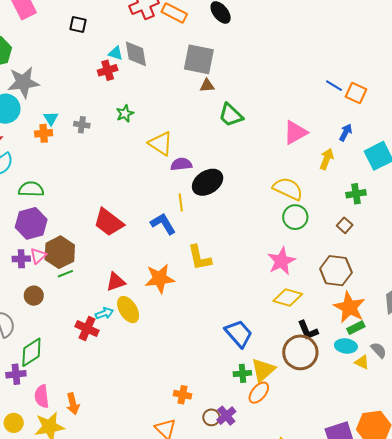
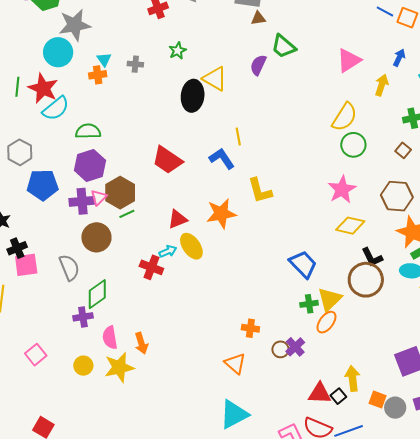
purple semicircle: (181, 164) -> (258, 65), moved, turned -55
black ellipse: (208, 182) -> (193, 96), moved, turned -48
yellow semicircle: (288, 189) -> (344, 117), turned 100
purple cross: (21, 259) -> (82, 201), size x1.4
brown circle: (34, 296) -> (96, 237), size x1.5

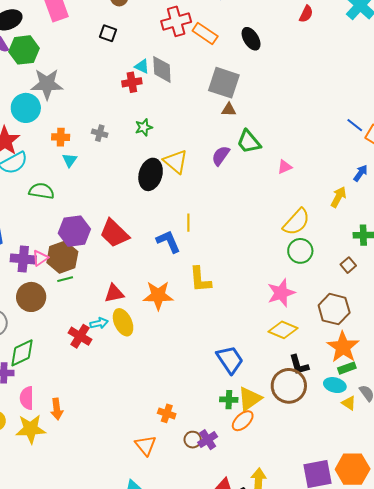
cyan triangle: (104, 59) -> (70, 160), moved
pink triangle: (349, 60) -> (285, 167), moved, size x0.6
purple hexagon: (90, 165) -> (74, 231), moved

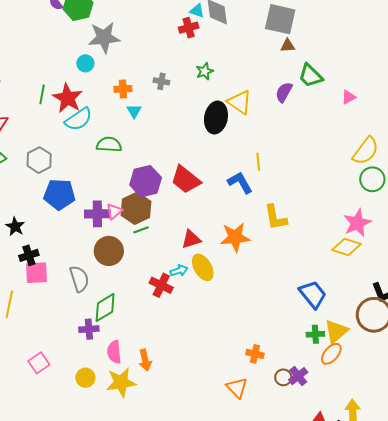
cyan circle: (26, 108) -> (85, 63), size x0.6
yellow diamond: (283, 330) -> (346, 247), moved

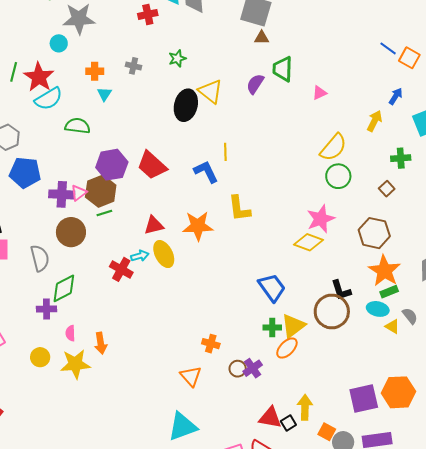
red cross: (189, 28) -> (148, 14), moved
green trapezoid: (310, 76) -> (283, 69), turned 44
pink semicircle: (114, 352) -> (70, 333), size x0.7

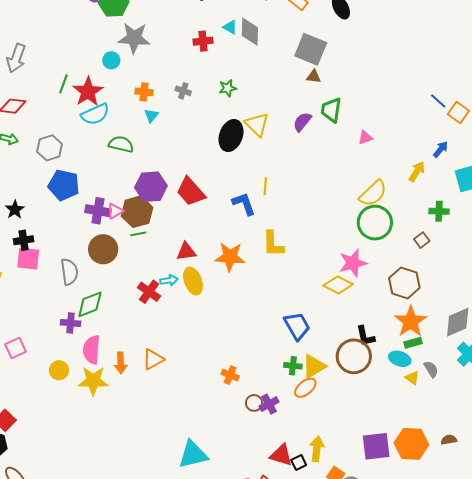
green circle: (338, 176) -> (375, 223), size x1.4
pink semicircle: (70, 333) -> (92, 350), size x1.8
orange triangle: (191, 376) -> (153, 359), moved, turned 35

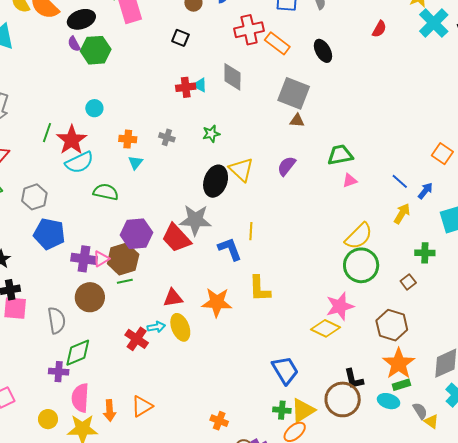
cyan triangle: (230, 27) -> (200, 85), moved
gray star: (134, 38) -> (195, 220), moved
blue line: (438, 101) -> (400, 181), moved
green trapezoid: (331, 110) -> (340, 155), moved, turned 72
yellow triangle: (412, 378) -> (431, 421), moved

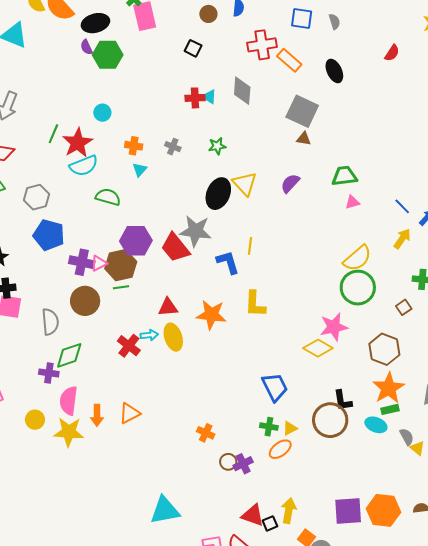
yellow triangle: (303, 410) -> (290, 428), size x0.6

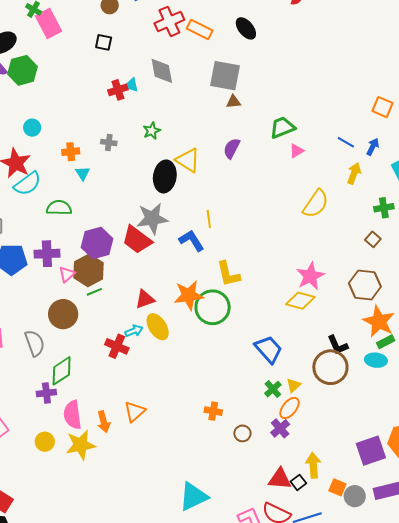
purple cross: (82, 262) -> (47, 254), moved
green circle: (358, 288) -> (213, 307), moved
green cross: (269, 427) -> (273, 389), turned -36
purple cross: (243, 464) -> (280, 428), moved

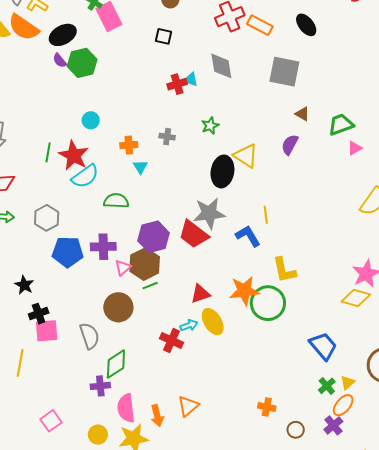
brown triangle: (234, 102) -> (302, 114), moved, turned 35

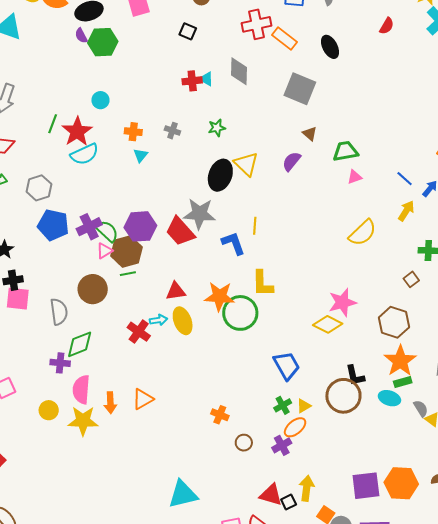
green semicircle: (116, 201) -> (107, 231), moved, turned 30
purple cross: (103, 247) -> (89, 227), turned -35

